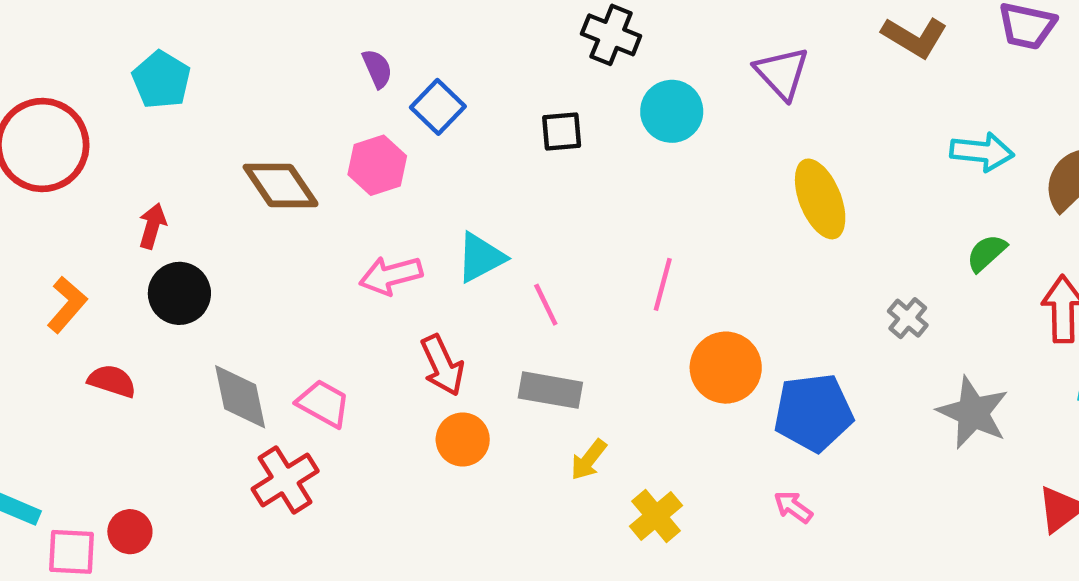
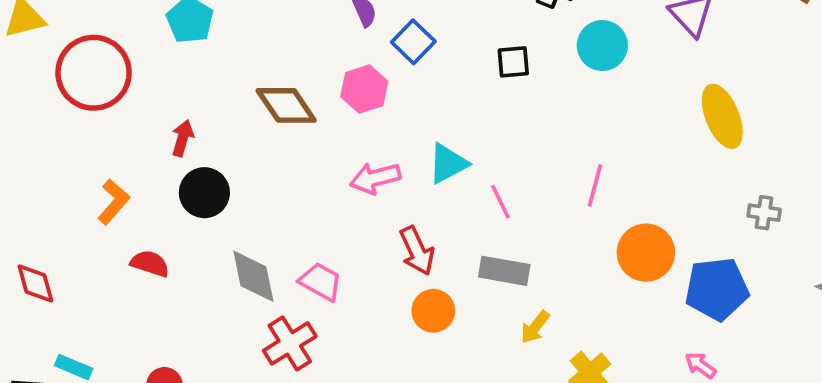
gray cross: (908, 318) -> (764, 213), moved, turned -32

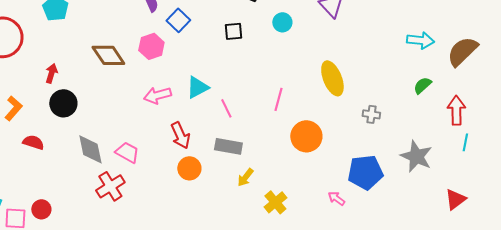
cyan circle: (602, 45) -> (282, 22), size x0.7
yellow ellipse: (722, 116) -> (332, 78), moved
blue pentagon: (717, 289) -> (365, 172), moved

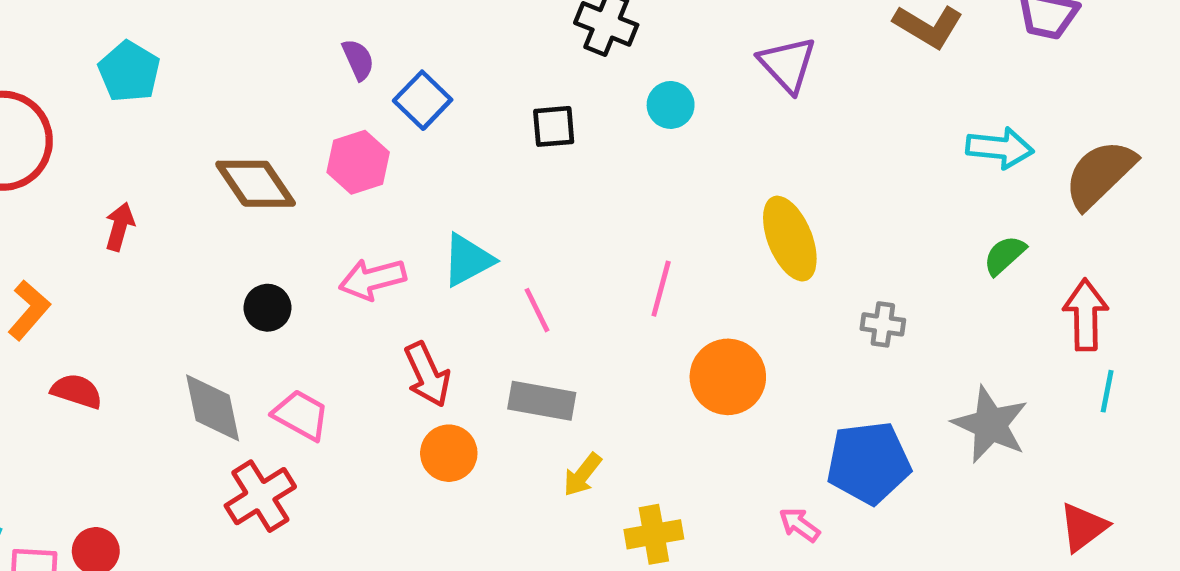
black circle: (63, 103) -> (267, 308), moved, size x0.7
yellow cross: (275, 202) -> (654, 534), turned 30

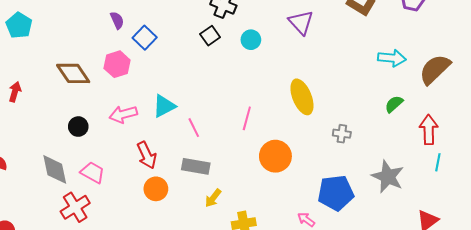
black square: (554, 126) -> (210, 36), moved, turned -30

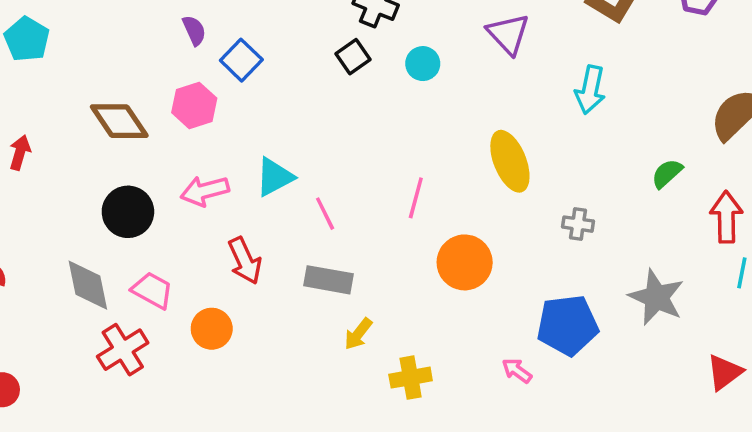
cyan arrow: (392, 58) -> (590, 90), moved, turned 96
black circle: (78, 127) -> (128, 212), size x1.5
orange circle: (156, 189) -> (212, 329), moved

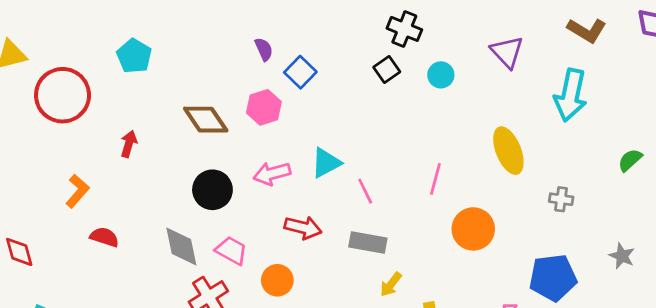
cyan arrow: (590, 90) -> (571, 95), size x1.4
red arrow: (245, 261) -> (303, 228), turned -51
gray star: (656, 297) -> (622, 256), size x0.6

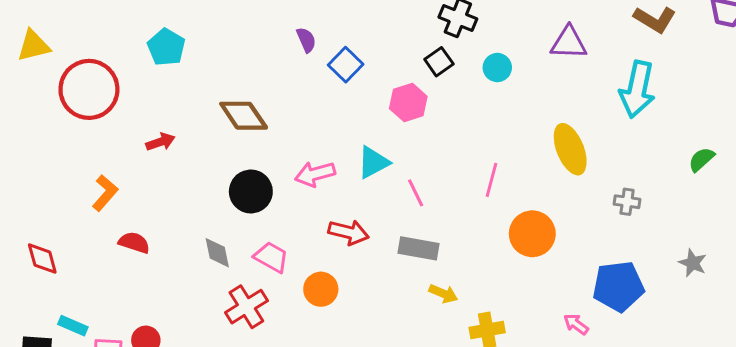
purple triangle: (507, 52) -> (569, 43), turned -45
pink hexagon: (264, 107) -> (408, 103), moved
red arrow: (129, 144) -> (160, 142), turned 55
gray diamond: (181, 247) -> (217, 253), size x0.7
yellow arrow: (391, 284) -> (443, 294), turned -105

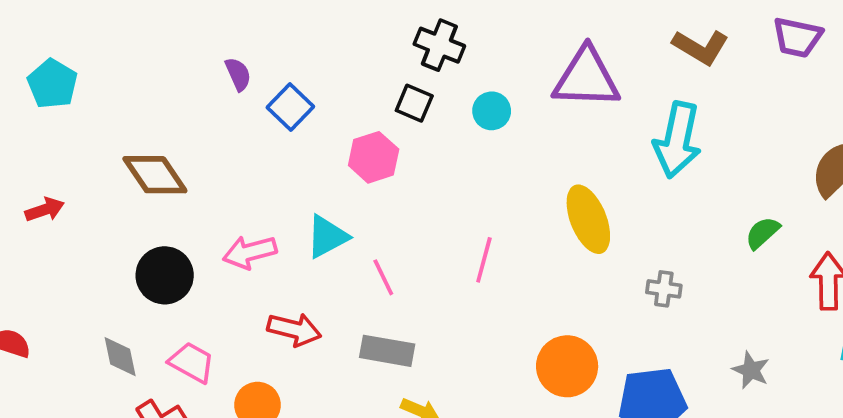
purple triangle: (569, 43) -> (586, 78), size x1.4
black square: (439, 62) -> (414, 103), turned -32
orange circle: (532, 234) -> (567, 366), moved

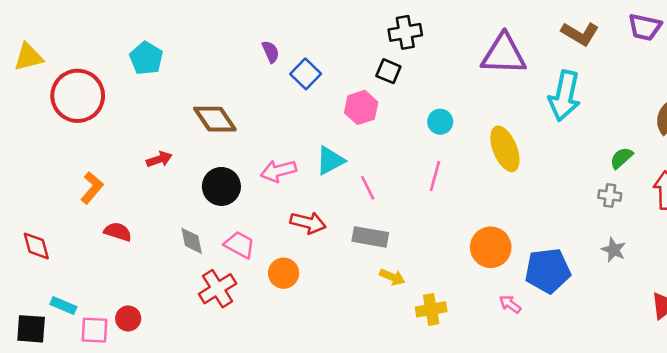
black cross: (439, 45) -> (405, 32), turned -32
cyan circle: (492, 111) -> (440, 122), moved
red arrow: (45, 210) -> (159, 159), moved
gray cross: (664, 289) -> (610, 195), moved

